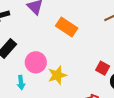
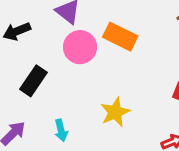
pink circle: (36, 62) -> (80, 47), moved

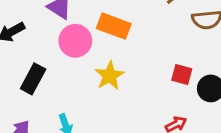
yellow star: (115, 112) -> (110, 76), moved

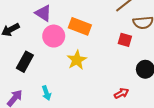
red square: (182, 75) -> (125, 40), moved

